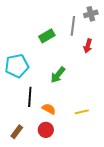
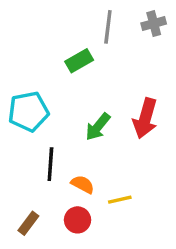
gray line: (73, 26) -> (108, 27), moved
red arrow: (88, 46) -> (145, 118), moved, size x1.6
yellow line: (82, 112) -> (120, 200), moved

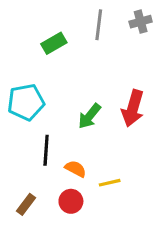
green rectangle: (79, 61) -> (54, 43), moved

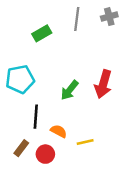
red circle: (71, 201) -> (45, 154), moved
brown rectangle: (26, 204) -> (21, 148), moved

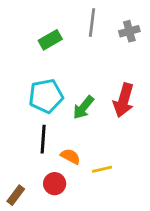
gray cross: (109, 17) -> (129, 31), moved
cyan pentagon: (20, 79) -> (46, 96), moved
brown rectangle: (21, 148) -> (16, 195), moved

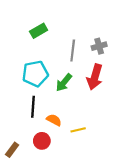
gray line: (92, 23) -> (73, 51), moved
gray cross: (129, 31) -> (99, 46), moved

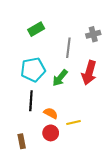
gray cross: (99, 46) -> (93, 34), moved
red circle: (42, 141) -> (51, 133), moved
brown rectangle: (12, 150) -> (22, 141), moved, turned -48

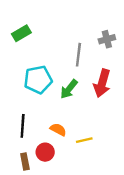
green rectangle: (36, 29) -> (21, 33), moved
black line: (31, 101) -> (23, 126), moved
red circle: (51, 133) -> (45, 152), moved

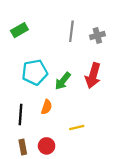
gray line: (78, 55) -> (71, 31), moved
orange semicircle: (58, 129) -> (47, 107), moved, turned 80
red circle: (45, 152) -> (47, 146), moved

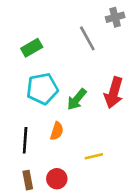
green rectangle: (19, 30) -> (32, 48), moved
gray line: (71, 31) -> (87, 38), turned -36
gray cross: (97, 36) -> (115, 17), moved

